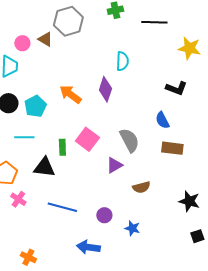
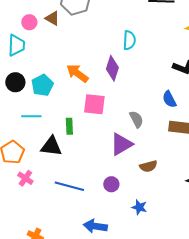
pink square: (87, 139) -> (94, 104), moved, turned -30
gray semicircle: (129, 140) -> (136, 119), size x0.7
purple triangle: (114, 165) -> (121, 144), size x1.4
purple circle: (104, 215) -> (111, 184), moved

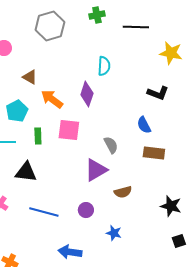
brown triangle: (52, 18) -> (30, 77), moved
green rectangle: (69, 126) -> (38, 136), moved

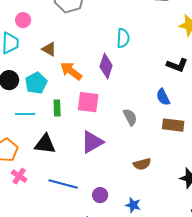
purple triangle: (96, 170) -> (92, 142), moved
purple circle: (86, 210) -> (100, 195), moved

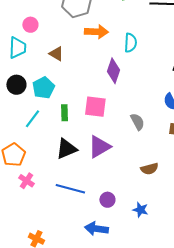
orange arrow: (71, 71) -> (96, 32), moved, turned 145
cyan line: (25, 114) -> (32, 119), turned -54
black triangle: (45, 144) -> (66, 149), moved, turned -30

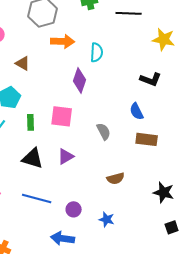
purple triangle: (99, 147) -> (66, 156), size x0.7
black triangle: (66, 149) -> (33, 158), turned 40

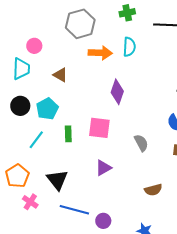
cyan semicircle: (97, 52) -> (129, 47), moved
black triangle: (33, 158) -> (57, 180), moved, turned 35
purple circle: (74, 209) -> (103, 221), moved

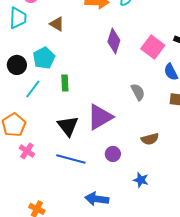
black circle: (20, 106) -> (17, 65), moved
pink square: (99, 128) -> (153, 47), moved, turned 30
purple triangle: (103, 168) -> (100, 117), size x1.6
black triangle: (57, 180) -> (68, 126), moved
purple circle: (103, 221) -> (113, 154), moved

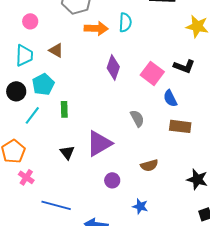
cyan trapezoid: (18, 18) -> (24, 55), moved
black triangle: (68, 126) -> (67, 152), size x0.7
blue line: (71, 159) -> (56, 205), moved

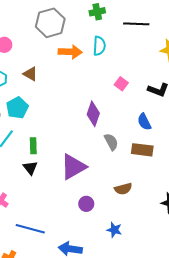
purple diamond: (113, 67) -> (93, 114), moved
pink square: (152, 73) -> (121, 84), moved, size x0.6
green rectangle: (64, 109) -> (33, 146), moved
brown rectangle: (180, 126) -> (142, 150), moved
black triangle: (67, 152) -> (30, 168), moved

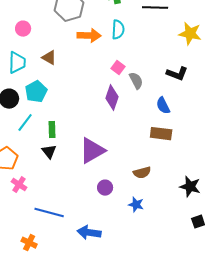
pink square: (121, 84) -> (118, 68), moved
gray semicircle: (111, 142) -> (136, 81), moved
blue star: (114, 230) -> (136, 205), moved

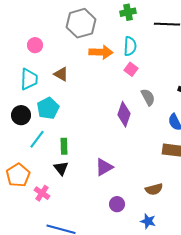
pink square: (118, 68) -> (131, 69), moved
purple triangle: (92, 151) -> (104, 167), size x0.7
pink cross: (19, 185) -> (42, 193), moved

